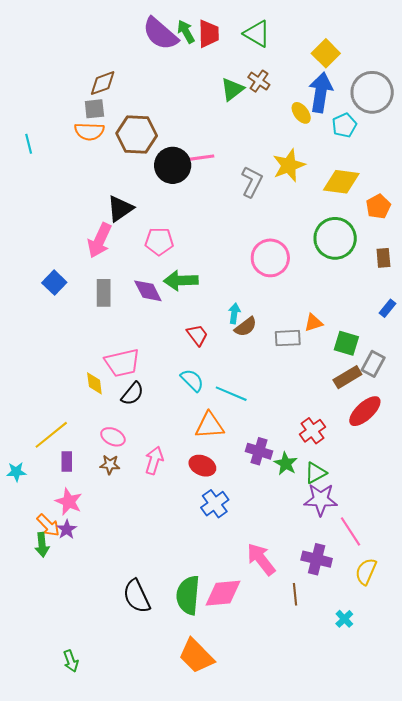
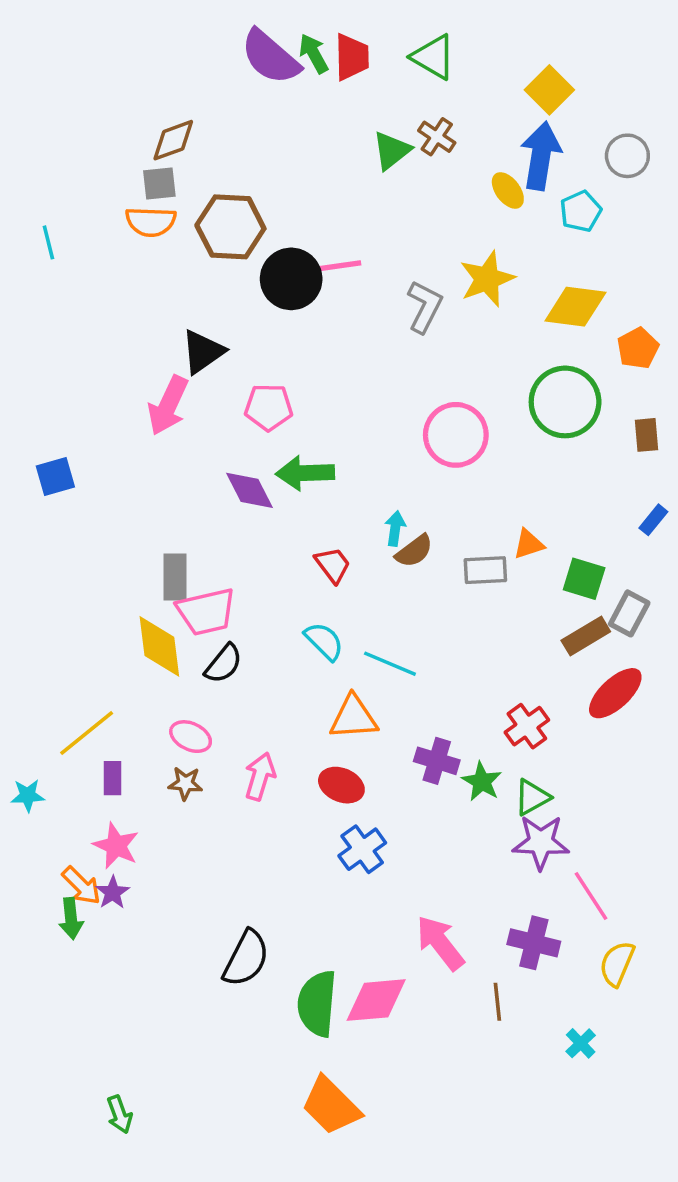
gray circle: (372, 92) -> (627, 156), size x0.6
blue square: (54, 283) -> (55, 477), moved, turned 30
gray rectangle: (104, 293) -> (175, 577), moved
yellow diamond: (94, 383) -> (159, 646), size x1.6
black semicircle: (137, 596) -> (246, 958), moved, turned -128

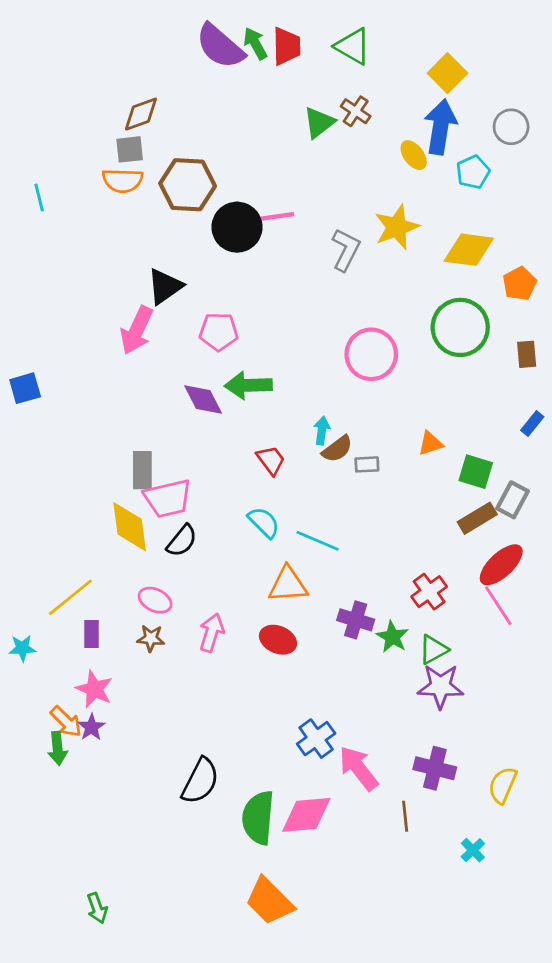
blue square: (55, 477) -> (25, 388), moved
gray rectangle: (485, 570) -> (367, 464), moved, size x0.7
blue cross: (362, 849) -> (316, 739), moved
pink line: (591, 896) -> (498, 606), moved

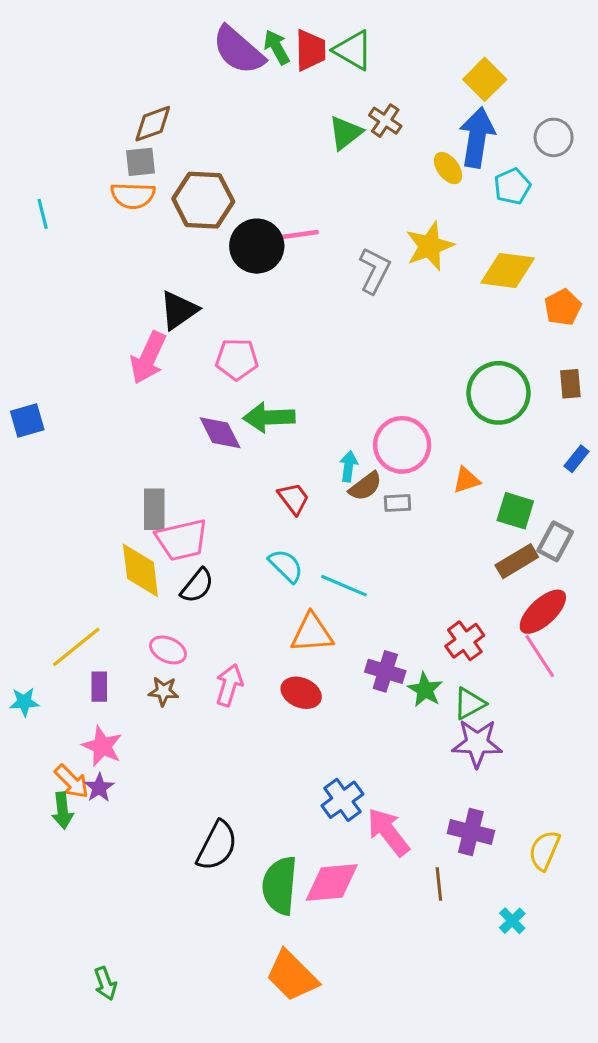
green triangle: (353, 46) -> (353, 50), moved
green circle: (460, 327) -> (498, 393), moved
pink circle: (371, 354) -> (402, 445), moved

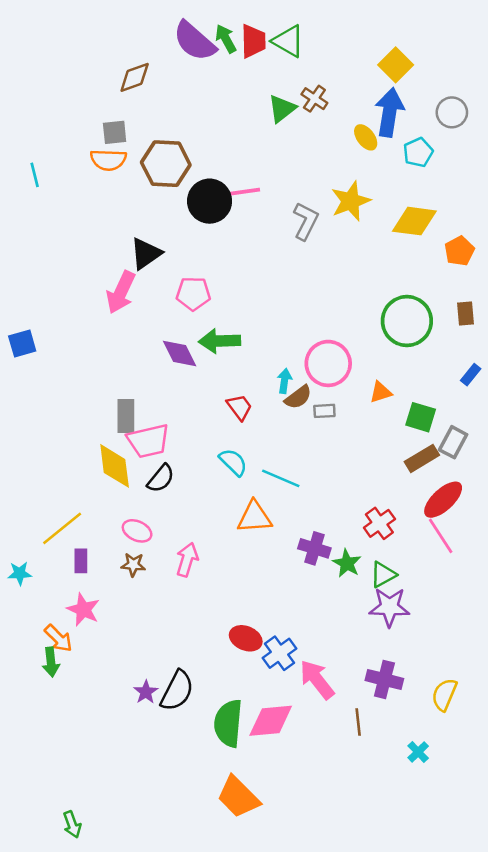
brown diamond: (153, 124) -> (135, 77), moved
red ellipse: (301, 693) -> (246, 638), moved
purple star: (99, 788) -> (146, 692), moved
green arrow: (105, 983) -> (72, 824), moved

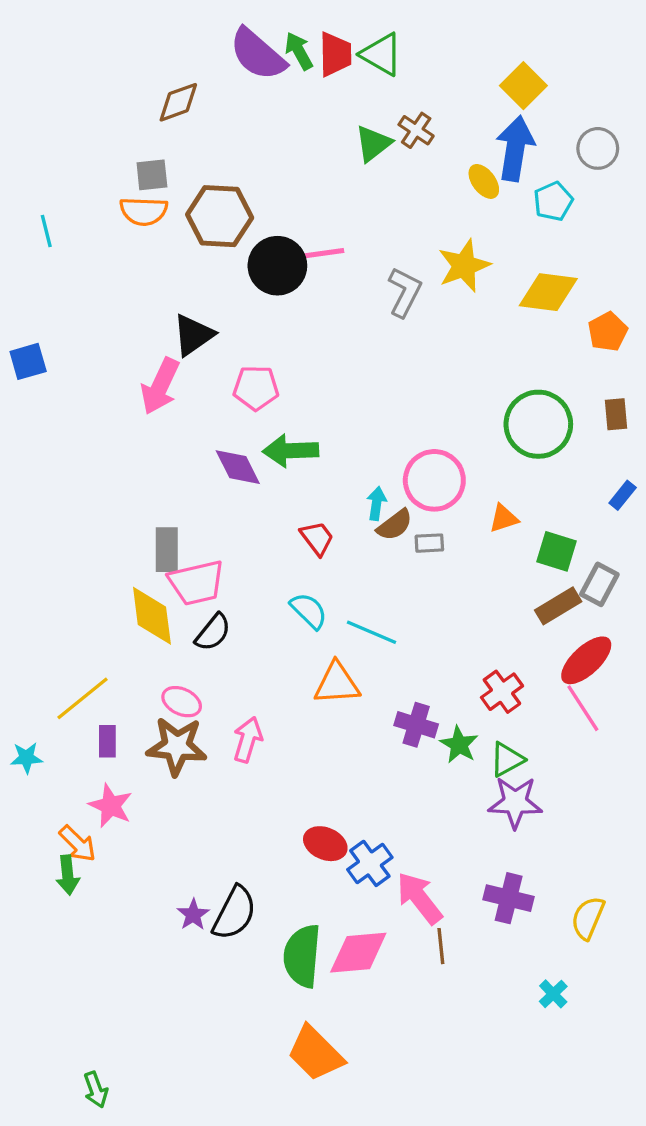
blue square: (22, 343) -> (28, 361), moved
brown star: (133, 565) -> (177, 746), size x1.8
brown line: (358, 722) -> (441, 946), moved

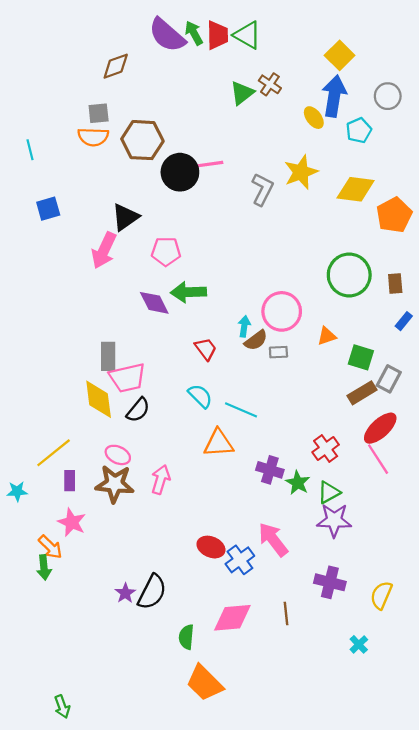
orange pentagon: (608, 332) -> (394, 215), size x1.4
blue square: (28, 361) -> (48, 209), moved
brown rectangle: (616, 414) -> (395, 284), moved
pink arrow: (419, 898) -> (273, 540), moved
green semicircle: (302, 956) -> (186, 637), moved, size x0.6

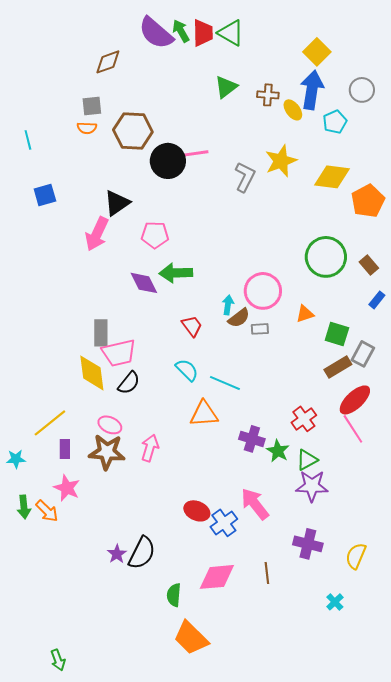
brown cross: (270, 84) -> (268, 95), moved, turned -30
orange semicircle: (93, 137) -> (87, 128), size x0.7
brown rectangle: (395, 284) -> (369, 265), turned -36
green arrow: (44, 567) -> (24, 507), moved

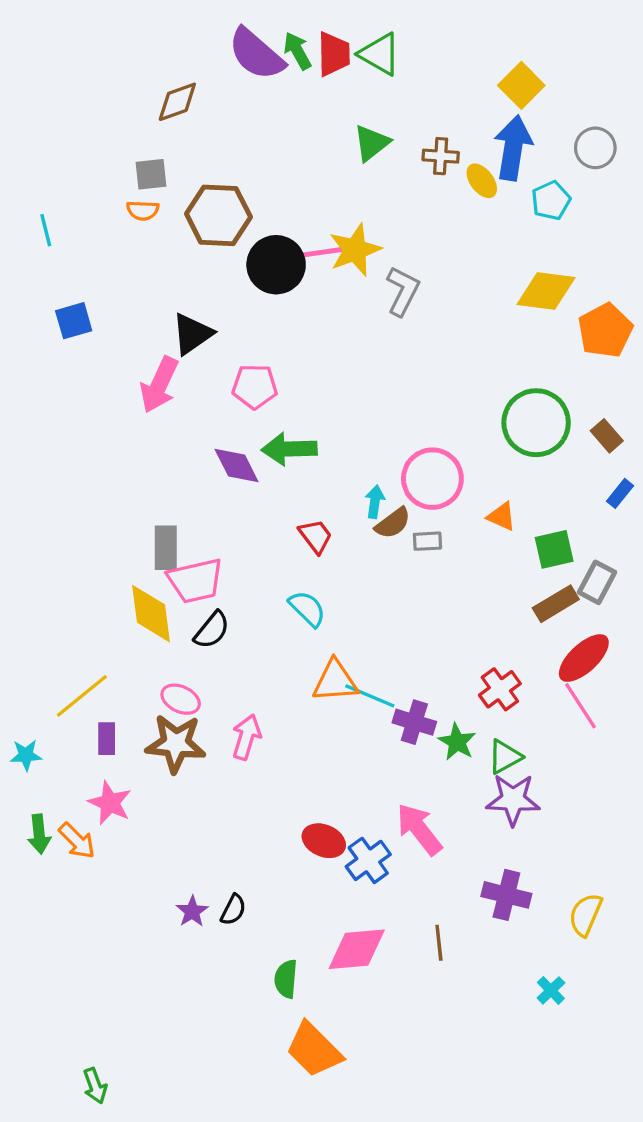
yellow star: (281, 161) -> (355, 250), moved
orange triangle: (305, 314) -> (502, 516), turned 42
green square: (337, 334) -> (554, 549), turned -30
cyan line: (225, 383) -> (370, 696), moved
black semicircle: (142, 553) -> (233, 910), size x0.6

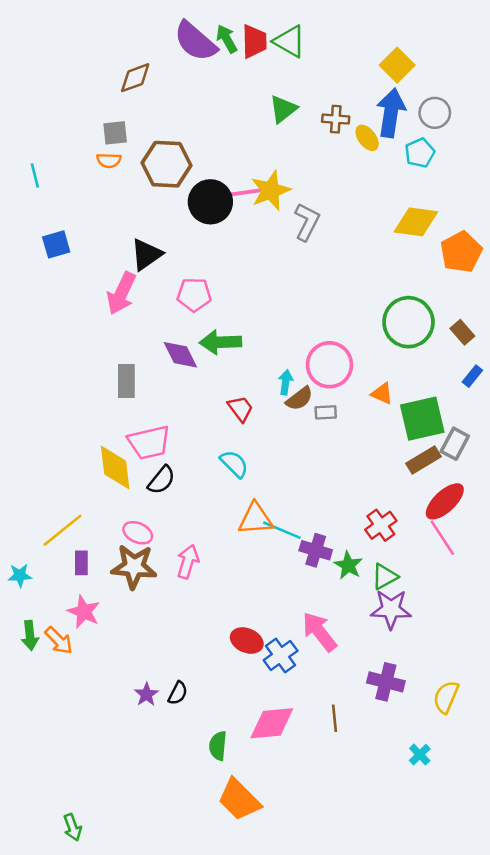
gray circle: (595, 148) -> (435, 113), moved
gray rectangle: (166, 548) -> (126, 381), moved
green square: (554, 549) -> (422, 419), size x1.5

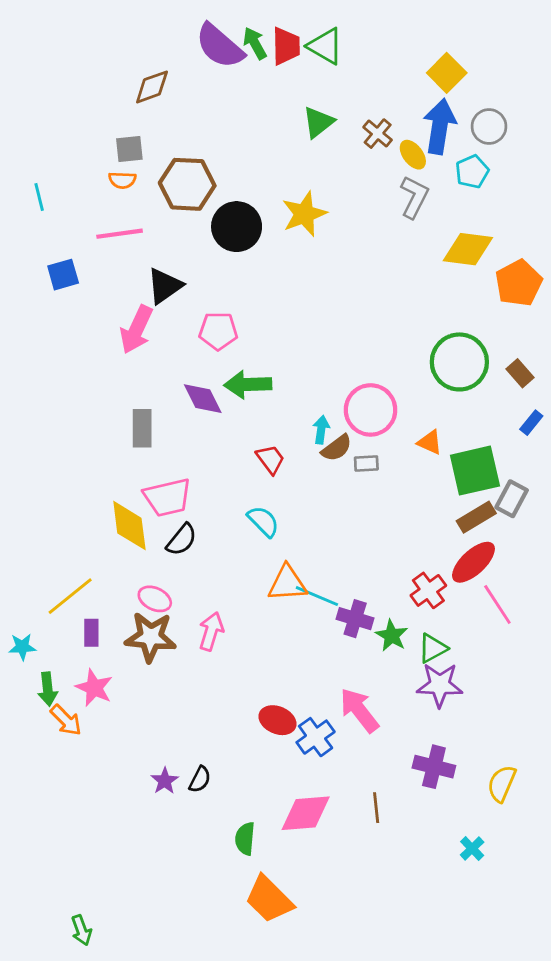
brown cross: (336, 119) -> (378, 134), turned 36
pink line: (240, 193) -> (120, 234), moved
gray L-shape: (307, 222) -> (414, 197), moved
red ellipse: (445, 501) -> (473, 562), moved
green arrow: (30, 636) -> (48, 689), moved

